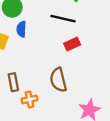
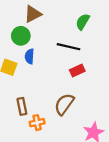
brown semicircle: (58, 80) -> (64, 104), turned 50

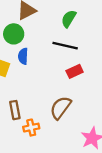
green semicircle: (83, 22) -> (69, 19), moved

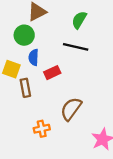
red rectangle: (75, 71) -> (52, 73), moved
brown rectangle: (15, 110) -> (25, 88), moved

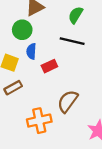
brown rectangle: (25, 88) -> (13, 88), moved, turned 72
orange cross: (42, 129) -> (39, 121), size x1.5

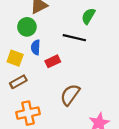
green semicircle: (76, 15) -> (88, 16), moved
orange cross: (39, 121) -> (28, 113), moved

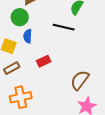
red rectangle: (53, 61) -> (44, 61), moved
brown semicircle: (70, 95) -> (80, 80), moved

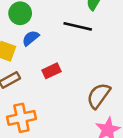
blue semicircle: (28, 36) -> (31, 38), turned 48

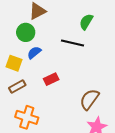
orange cross: (21, 118) -> (27, 117), turned 30

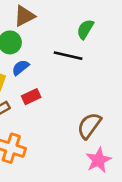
red rectangle: (51, 79) -> (31, 97), moved

